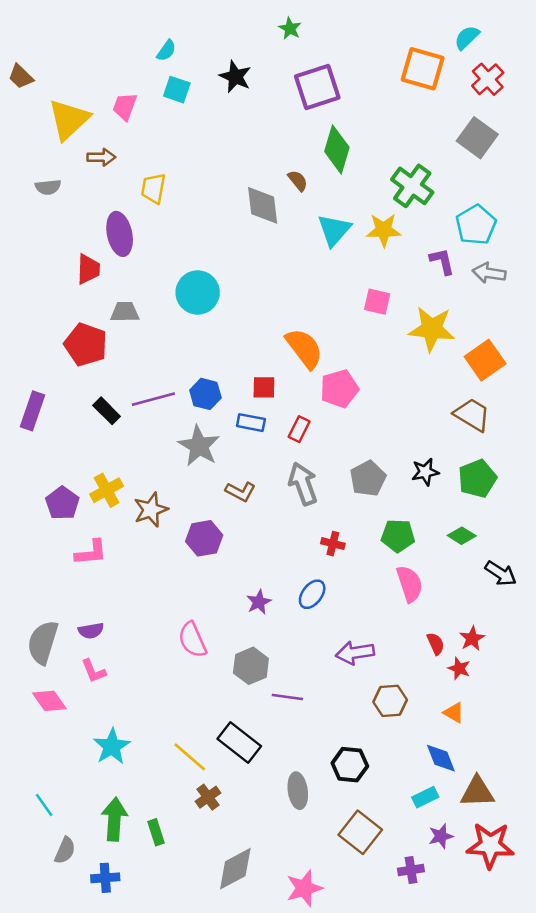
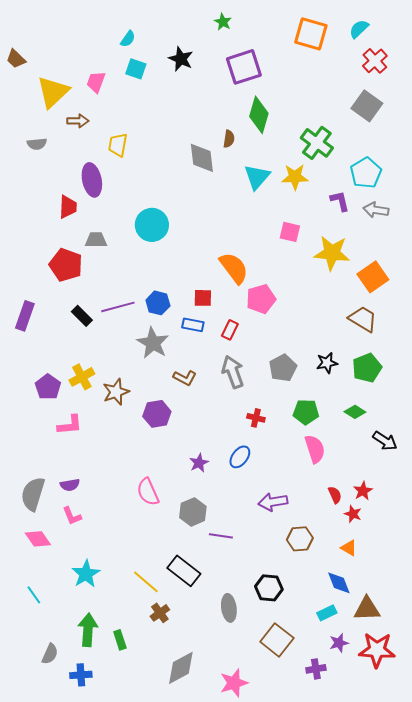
orange square: (423, 69) -> (311, 34), moved
brown semicircle: (298, 181) -> (229, 139), turned 48
cyan line: (44, 805) -> (34, 595), moved

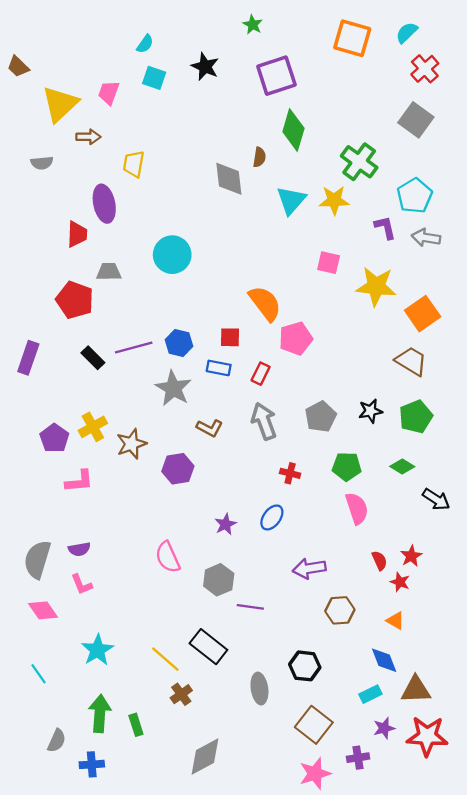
pink star: (234, 683) -> (315, 774), moved

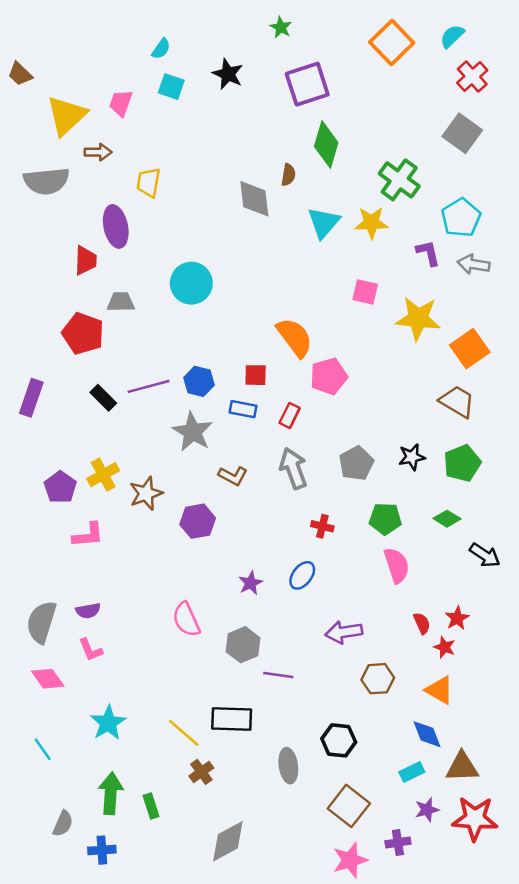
orange square: (352, 38) -> (392, 43), turned 30
gray semicircle: (42, 163) -> (46, 181), size x1.8
orange triangle: (395, 621) -> (440, 690), size x1.4
black rectangle: (208, 647) -> (232, 719), turned -36

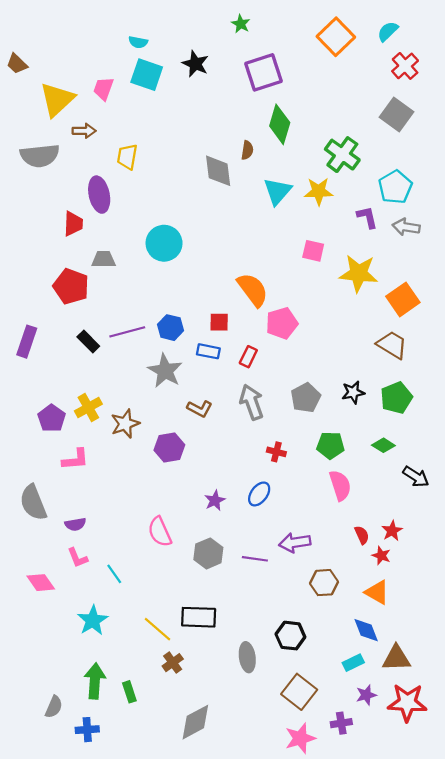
cyan semicircle: (161, 49) -> (138, 42), turned 66
cyan square: (171, 87) -> (147, 75), size x1.4
gray semicircle: (41, 622) -> (33, 503), moved, turned -39
purple line: (278, 675) -> (255, 559), moved
cyan line: (43, 749) -> (114, 574), moved

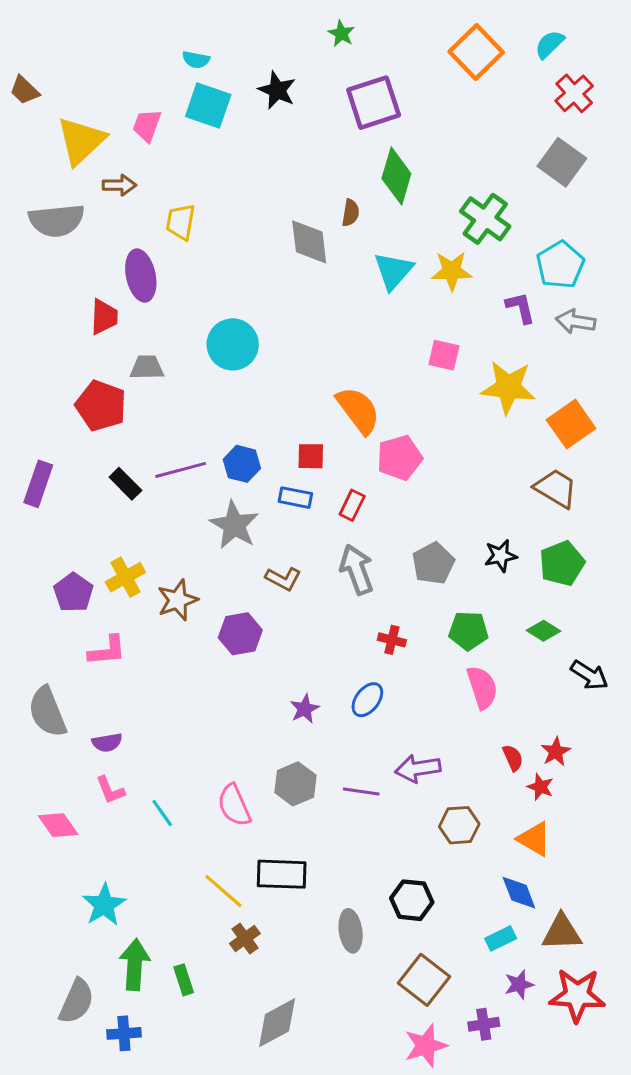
pink semicircle: (160, 532) -> (234, 805), moved
cyan star: (93, 620) -> (104, 905), moved
gray semicircle: (54, 707) -> (76, 1001), size x1.4

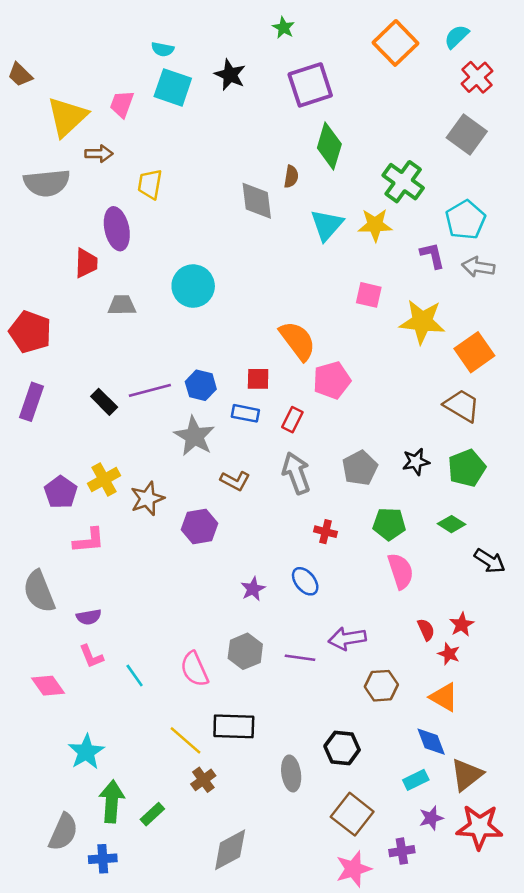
red pentagon: (101, 406) -> (30, 332), moved
blue ellipse: (367, 700) -> (305, 581), turned -76
brown triangle: (562, 932) -> (467, 775), turned -36
green rectangle: (184, 980) -> (152, 814), turned 65

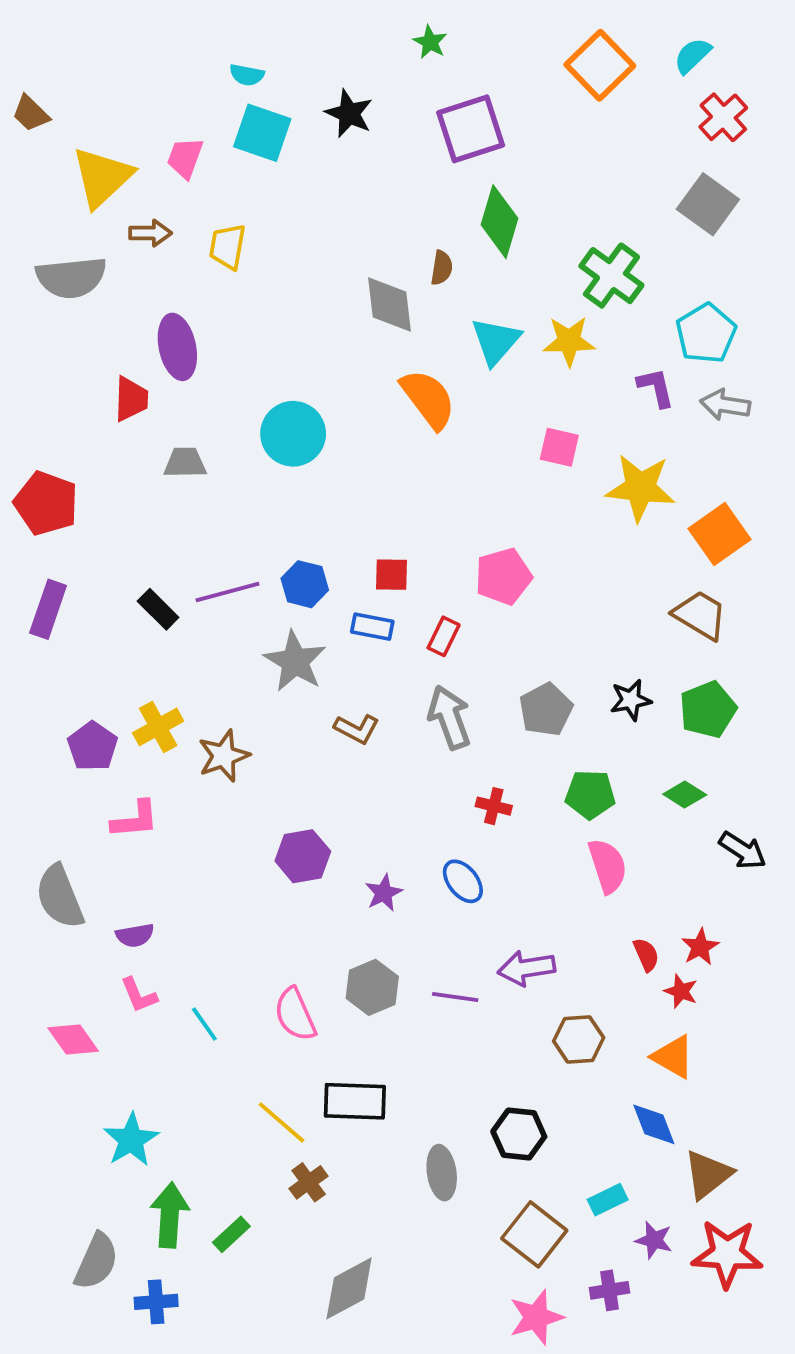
yellow trapezoid: (150, 184) -> (228, 247), moved
orange semicircle: (297, 341) -> (428, 399), moved
purple hexagon: (199, 527) -> (303, 856), moved
cyan rectangle: (416, 780) -> (608, 1200), moved
purple star: (431, 818) -> (654, 1240), turned 30

